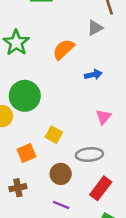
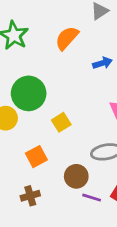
yellow square: (54, 135) -> (61, 122), moved, turned 35
purple line: (61, 205) -> (92, 198), moved

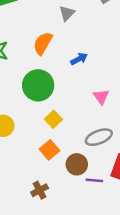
green circle: (29, 93) -> (38, 85), moved
orange square: (36, 157) -> (49, 150), moved

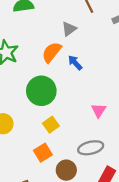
gray triangle: (67, 13) -> (69, 29), moved
blue arrow: (79, 59) -> (75, 63), moved, turned -112

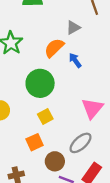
pink triangle: (99, 110) -> (92, 108), size x1.5
gray ellipse: (91, 148) -> (81, 143), turned -35

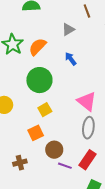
orange semicircle: (54, 48) -> (38, 47), moved
pink triangle: (92, 108) -> (87, 101), turned -30
gray ellipse: (81, 143) -> (88, 128), moved, turned -40

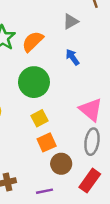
orange square: (36, 133) -> (47, 142), moved
brown circle: (54, 150) -> (61, 164), moved
purple line: (65, 166) -> (44, 191), moved, turned -32

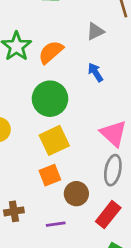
yellow square: (40, 118) -> (54, 140), size x1.5
orange square: (47, 142) -> (50, 175), moved

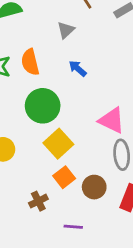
orange semicircle: (51, 52) -> (30, 62), turned -45
brown cross: (14, 211) -> (38, 201), moved
purple line: (56, 224) -> (73, 227), moved, turned 30

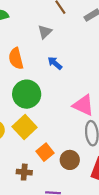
yellow square: (58, 144) -> (25, 127), moved
brown cross: (38, 201) -> (24, 172), turned 32

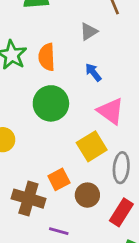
pink triangle: (83, 105) -> (111, 111), moved
yellow square: (25, 127) -> (92, 146), moved
brown cross: (24, 172) -> (28, 199), size x1.6

